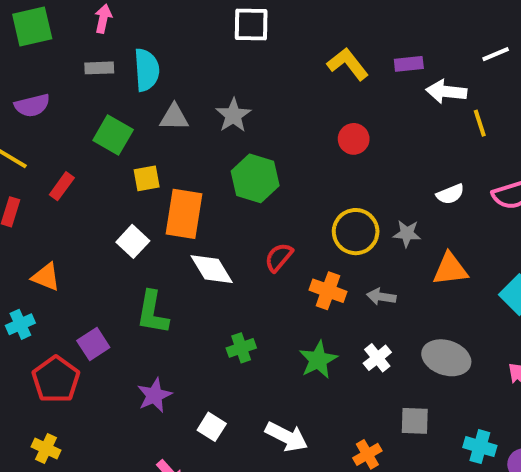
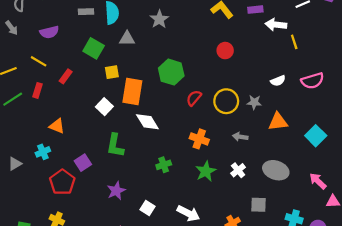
gray star: (233, 115) -> (159, 19), moved
red semicircle: (279, 257) -> (194, 98), moved
orange cross: (328, 291) -> (199, 139), moved

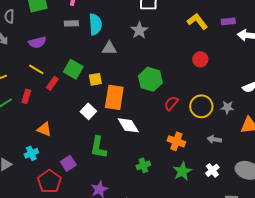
green square: (94, 48) -> (73, 69), moved
yellow line: (39, 61) -> (36, 69), moved

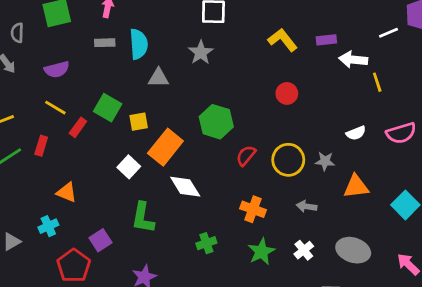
orange rectangle: (114, 97) -> (165, 147), turned 30

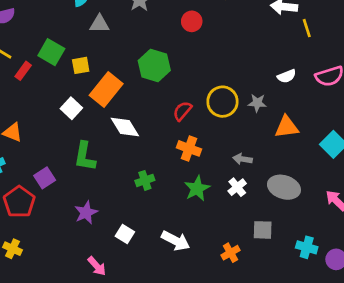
red circle: (287, 93) -> (192, 21), moved
red semicircle: (246, 156) -> (182, 111), moved
gray arrow: (307, 206) -> (243, 159), moved

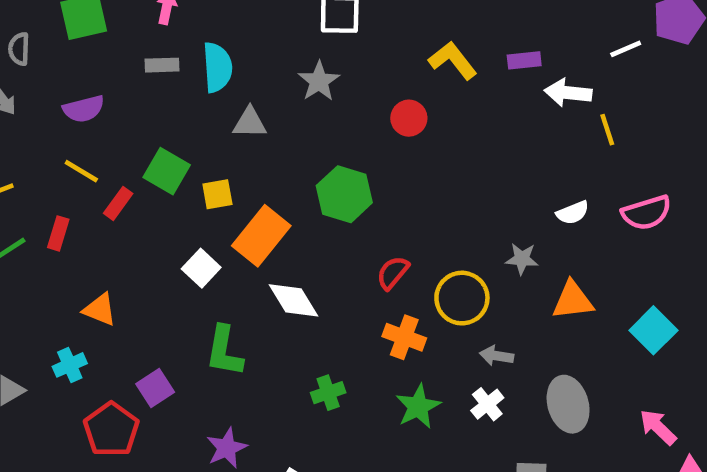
yellow circle: (222, 102) -> (462, 298), moved
gray ellipse: (284, 187) -> (568, 404), turned 56

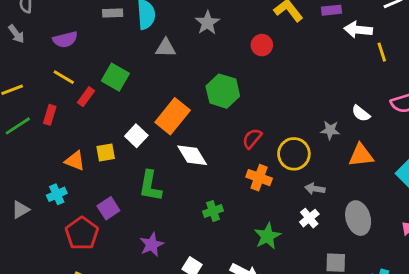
yellow square: (217, 194) -> (106, 152), moved
white semicircle: (573, 213) -> (361, 113), moved, turned 60
green star: (418, 406) -> (267, 236), moved

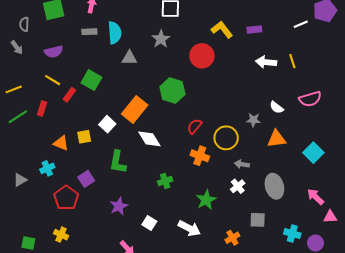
white arrow: (358, 30) -> (266, 62), moved
red circle: (262, 45) -> (202, 56), size x1.5

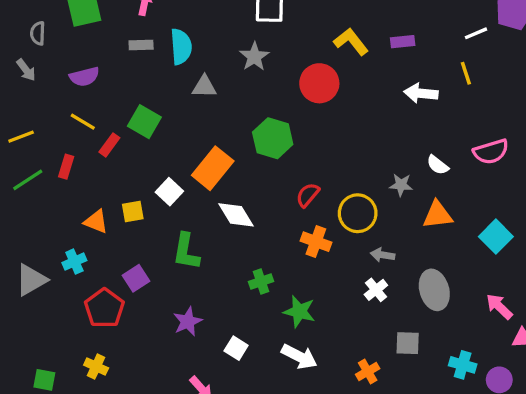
yellow line: (292, 61) -> (466, 73), moved
gray triangle: (20, 180) -> (31, 280), size x1.5
green star: (206, 200) -> (299, 312), moved, turned -30

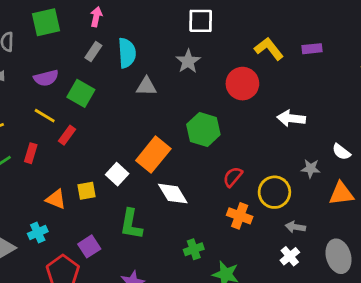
gray rectangle: (141, 45) -> (93, 52), turned -54
white arrow: (421, 93) -> (291, 118), moved
green square: (144, 122) -> (81, 93), moved

